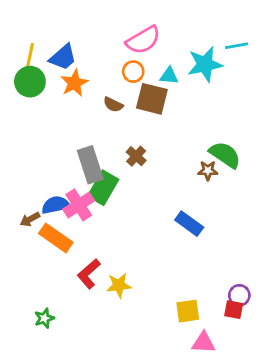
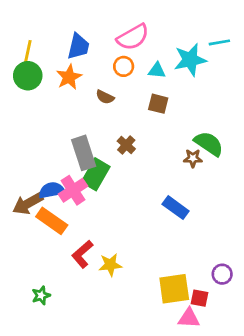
blue trapezoid: (63, 57) -> (78, 46), moved, turned -36
brown square: (152, 99) -> (158, 104), moved, size x0.7
brown arrow: (30, 219) -> (28, 204), size x1.6
red square: (234, 310) -> (199, 298), moved
yellow square: (188, 311) -> (174, 289), size x1.4

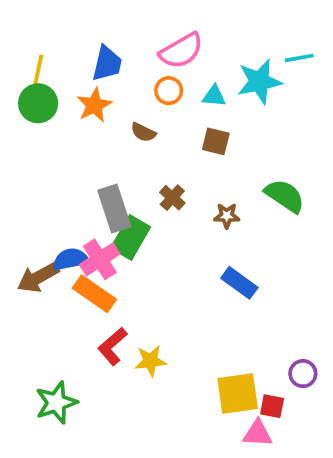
brown star: (193, 158) -> (227, 216), moved
orange rectangle: (52, 221) -> (94, 294), moved
green star: (41, 295) -> (56, 403), size x1.6

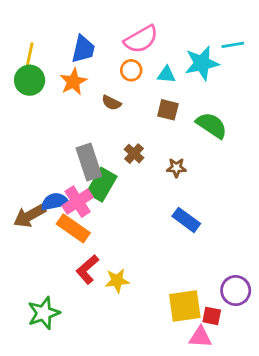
green semicircle: (285, 196) -> (212, 125), moved
purple circle: (303, 374) -> (236, 291), size x1.4

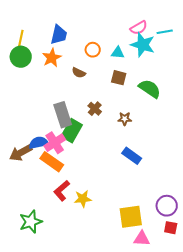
pink semicircle: (141, 39) -> (139, 28), moved, size x0.7
cyan star: (202, 63) -> (143, 45), turned 30
red square: (212, 316) -> (171, 228), moved

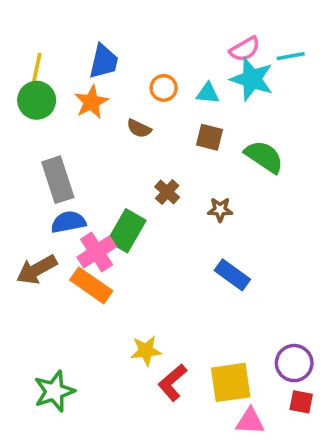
gray rectangle: (63, 115) -> (58, 180), moved
blue semicircle: (39, 143) -> (68, 222), moved
red L-shape: (62, 191) -> (172, 382), moved

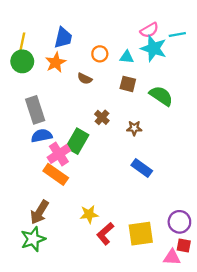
brown arrow: (37, 270) -> (39, 212), moved, turned -30
pink triangle: (250, 421) -> (172, 257), moved

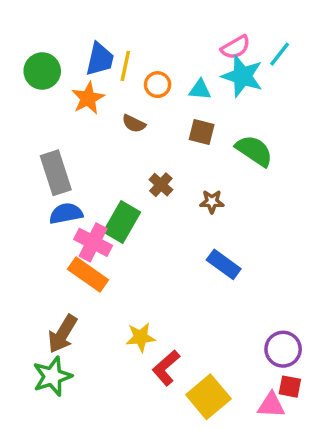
cyan line: (177, 34) -> (280, 54), turned -42
yellow line: (22, 42) -> (125, 66), moved
green circle: (22, 61) -> (42, 71), moved
pink cross: (59, 154) -> (93, 242), turned -30
yellow square: (141, 234) -> (208, 397), moved, turned -32

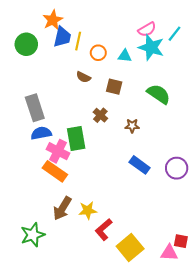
orange star: (88, 98) -> (53, 20), moved
brown square: (202, 132) -> (114, 87), moved
green rectangle: (122, 222) -> (76, 138), turned -40
brown arrow: (63, 334) -> (62, 208), moved
purple circle: (283, 349) -> (177, 168), moved

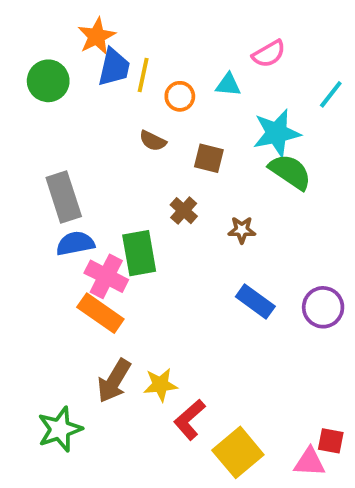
cyan line: (174, 34) -> (331, 94), moved
cyan star: (151, 47) -> (277, 133), moved, turned -30
cyan triangle: (125, 56) -> (228, 85), moved

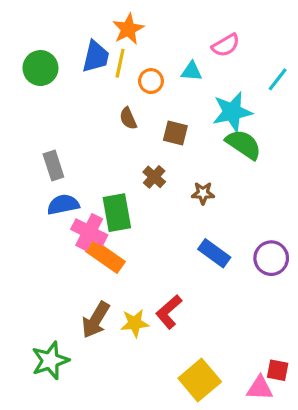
orange star: (97, 36) -> (128, 29), moved
brown semicircle: (153, 141) -> (128, 118), turned 40
gray rectangle: (64, 197) -> (53, 166), size x0.7
orange rectangle: (100, 313) -> (105, 257), moved
red L-shape: (190, 420) -> (169, 312), moved

